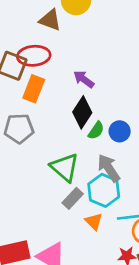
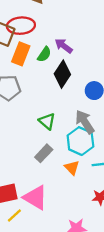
green semicircle: (96, 130) -> (44, 54), moved
green triangle: (65, 167) -> (47, 121), size x0.7
gray rectangle: (73, 198) -> (44, 153), moved

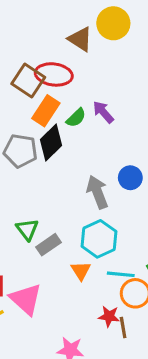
black diamond: (62, 74) -> (51, 142), moved
green triangle: (47, 121) -> (27, 229), moved
gray arrow: (85, 122) -> (97, 192), moved

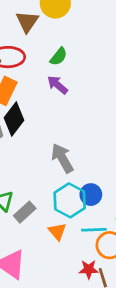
brown triangle: (80, 39) -> (27, 22), turned 40
green semicircle: (76, 118) -> (59, 57), moved
blue circle: (130, 178) -> (91, 195), moved

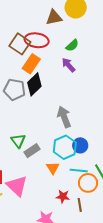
brown triangle: (27, 22) -> (54, 17), turned 36
red star: (89, 269) -> (63, 197), moved

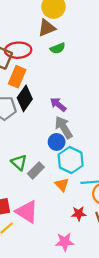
brown triangle: (54, 17) -> (47, 28), moved
green semicircle: (72, 45) -> (58, 48), turned 32
purple arrow: (68, 65) -> (58, 104), moved
blue circle: (80, 145) -> (57, 142), moved

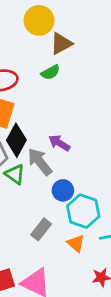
brown triangle: (47, 28) -> (61, 44), moved
gray arrow: (64, 127) -> (40, 162), moved
green triangle: (19, 162) -> (15, 174), moved

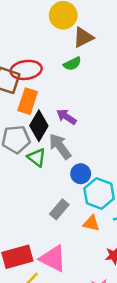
purple arrow: (59, 143) -> (66, 117), moved
orange triangle: (76, 243) -> (91, 223), turned -30

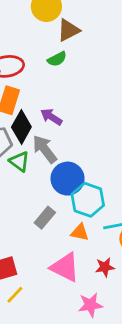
blue circle: (81, 174) -> (68, 179), size x1.5
pink triangle: (53, 259) -> (65, 267), moved

